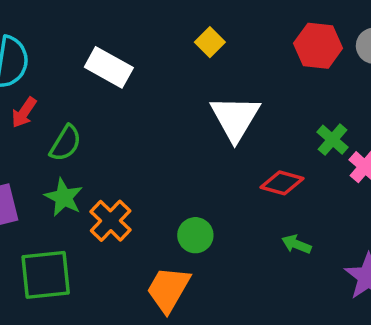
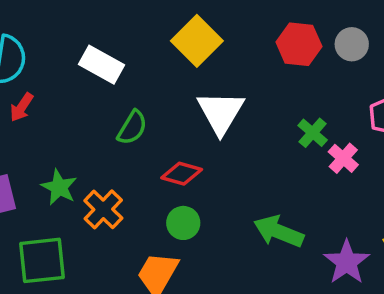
yellow square: (210, 42) -> (197, 41), size x1.8
green semicircle: (65, 143) -> (132, 128), moved
red diamond: (282, 183) -> (182, 174), moved
green arrow: (296, 244) -> (279, 231), size x1.8

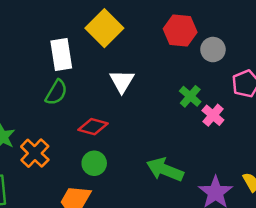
gray circle: (352, 44) -> (213, 50), moved
white rectangle: (102, 65) -> (61, 55), moved, turned 52
white triangle: (221, 112) -> (122, 81), size x0.7

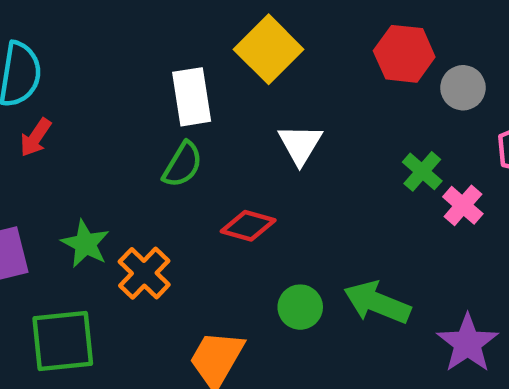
green circle: (94, 163) -> (300, 307), moved

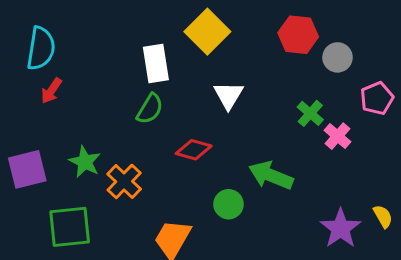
green arrow: (377, 303) -> (271, 175), moved

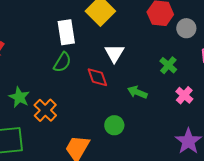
pink cross: (337, 136) -> (184, 95), moved
red diamond: (194, 150) -> (97, 77), moved, turned 55
green arrow: (271, 175) -> (137, 92), moved, size x0.7

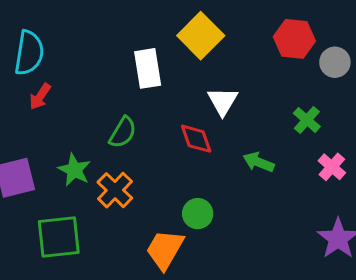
green semicircle: (62, 62) -> (123, 132), moved
green circle: (114, 125) -> (198, 214), moved

